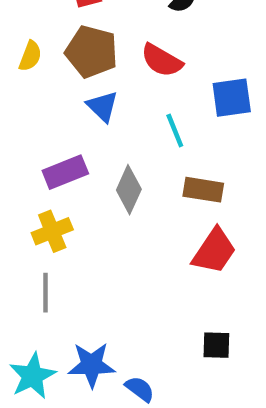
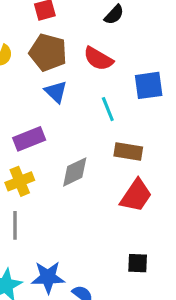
gray diamond: (129, 190) -> (75, 172), moved, turned 40

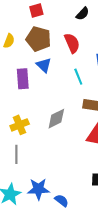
red semicircle: (98, 59) -> (72, 43), turned -144
purple rectangle: (29, 139) -> (23, 79), moved, turned -72

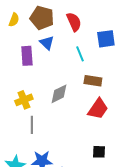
gray line: (16, 154) -> (32, 125), moved

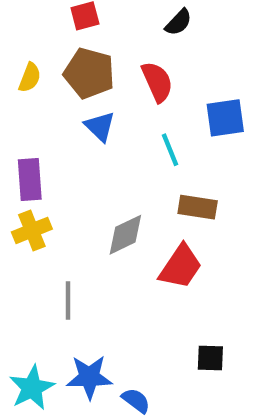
purple rectangle: (27, 56) -> (30, 179), moved
yellow cross: (24, 100) -> (32, 230), moved
red trapezoid: (98, 109) -> (181, 267), moved

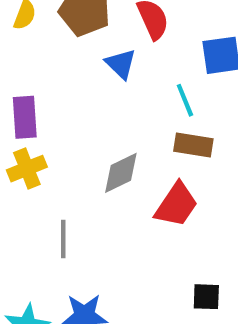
blue triangle: (100, 126) -> (121, 64), moved
cyan line: (170, 150) -> (185, 100), moved

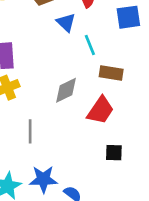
cyan line: (185, 100) -> (90, 45), moved
black square: (206, 297) -> (114, 153), moved

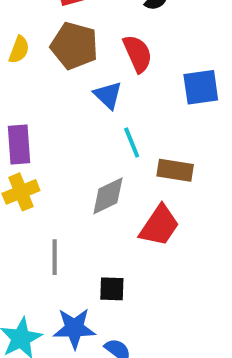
cyan line: (90, 45) -> (132, 143), moved
black square: (114, 153) -> (112, 289), moved

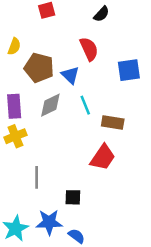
brown pentagon: (74, 46) -> (39, 68), moved
gray diamond: (108, 196) -> (50, 105), moved

